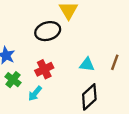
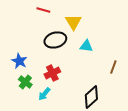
cyan triangle: (87, 65) -> (86, 46), moved

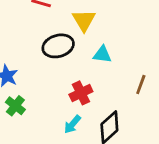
red cross: (52, 73) -> (81, 93), moved
cyan arrow: (44, 94) -> (72, 124), moved

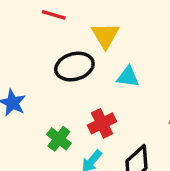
green cross: (15, 106) -> (59, 139), moved

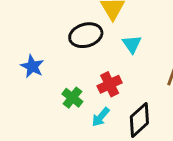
cyan triangle: (128, 77) -> (132, 44), turned 48

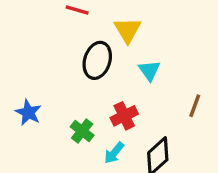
black ellipse: (86, 35) -> (97, 60), turned -56
blue star: (32, 66) -> (28, 112), moved

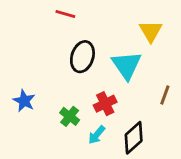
yellow triangle: (128, 30) -> (151, 31), moved
cyan triangle: (149, 70) -> (127, 65), size x1.6

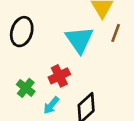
black ellipse: (82, 57) -> (22, 32), moved
brown line: (165, 95) -> (116, 33), moved

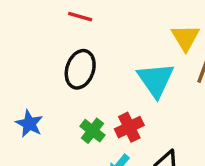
green cross: (26, 88) -> (92, 131), moved

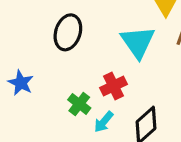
green cross: (92, 131) -> (79, 104), moved

